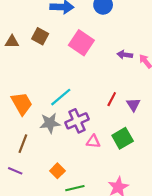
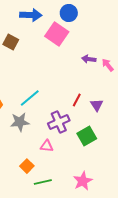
pink square: (81, 43) -> (57, 34), moved
purple cross: (77, 121) -> (59, 122), moved
pink triangle: (93, 141) -> (47, 146), moved

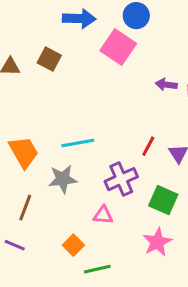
cyan line: (30, 98) -> (78, 143), turned 30
green square: (87, 136) -> (163, 200), turned -36
pink star: (83, 181) -> (157, 242), moved

